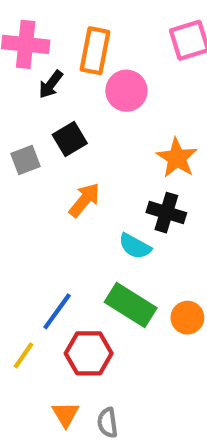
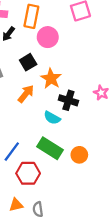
black square: (70, 139) -> (28, 62), moved
orange star: (177, 158) -> (51, 79), moved
orange triangle: (66, 414) -> (16, 205), turned 48

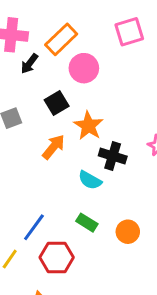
orange rectangle: (31, 16) -> (61, 39), turned 35
green rectangle: (50, 148) -> (87, 223), size x0.6

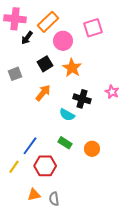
pink square: (129, 32) -> (93, 28), moved
orange star: (88, 126) -> (72, 68), moved

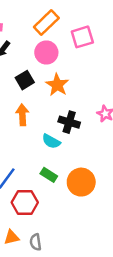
orange rectangle: (48, 22) -> (46, 23), moved
orange arrow: (43, 93) -> (22, 115), turned -42
orange circle: (92, 149) -> (81, 182), size x1.5

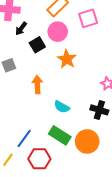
black square: (25, 80) -> (37, 45), moved
black cross: (69, 122) -> (99, 110), moved
green rectangle: (49, 175) -> (60, 135), size x1.5

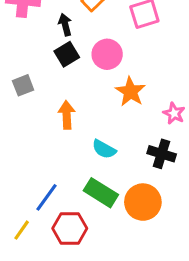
black arrow: (21, 29) -> (65, 25), moved, turned 128
pink circle: (58, 32) -> (107, 54), moved
orange star: (67, 59) -> (130, 92), moved

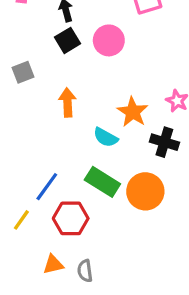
orange star: (130, 92) -> (133, 112), moved

